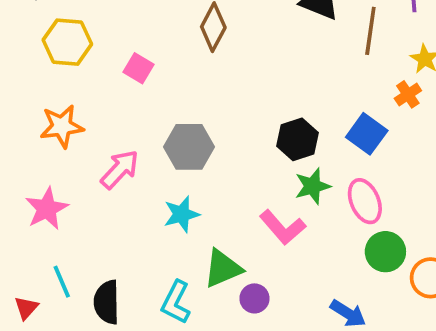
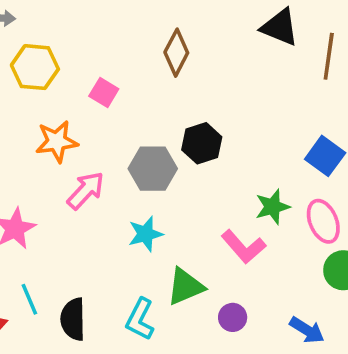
orange star: (62, 126) -> (57, 141), moved
black hexagon: (298, 139) -> (202, 143), moved
purple circle: (254, 298) -> (233, 317), moved

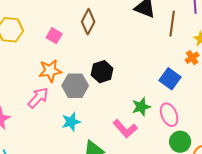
pink square: (104, 92) -> (54, 36), moved
orange star: (57, 141) -> (50, 71), moved

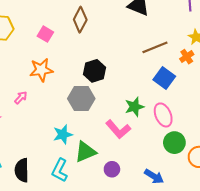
brown line: (172, 24) -> (155, 47), moved, turned 60
gray hexagon: (75, 86) -> (81, 99), moved
pink arrow: (38, 98) -> (21, 98), moved, size x0.6
cyan star: (71, 122) -> (63, 134), moved

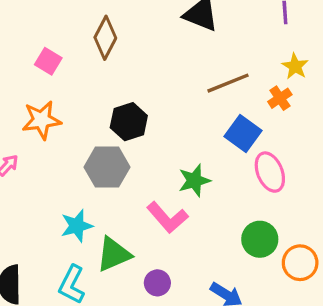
pink ellipse: (163, 115) -> (270, 172), moved

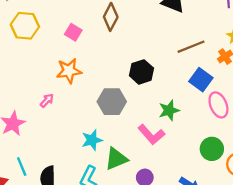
black hexagon: (129, 122) -> (141, 72), moved

